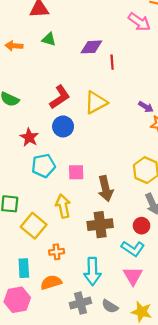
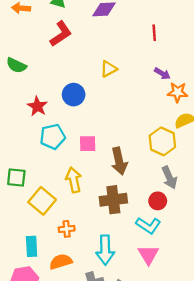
red line: (112, 62) -> (154, 33), moved
red L-shape: (60, 97) -> (61, 34), moved
yellow triangle: (96, 103) -> (109, 69), size x0.7

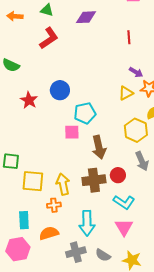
yellow triangle: (109, 69) -> (126, 93), moved
cyan pentagon: (53, 137) -> (85, 113), moved
yellow arrow: (74, 180) -> (63, 184), moved
yellow square: (42, 201) -> (33, 181), turned -35
red circle: (158, 201) -> (118, 175), moved

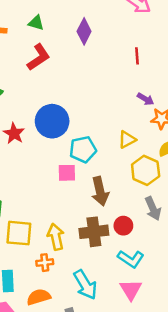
purple diamond: (86, 17) -> (84, 31), turned -60
blue circle: (60, 90) -> (52, 121), size x1.4
yellow triangle: (126, 93) -> (127, 140), moved
cyan arrow: (87, 223) -> (85, 285), turned -30

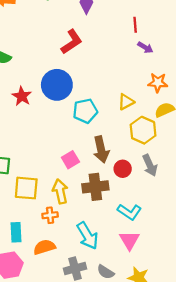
red L-shape: (39, 57) -> (72, 42), moved
purple arrow: (146, 99) -> (145, 47), moved
pink square: (67, 173) -> (70, 160), moved, turned -30
red circle: (123, 226) -> (123, 169), moved

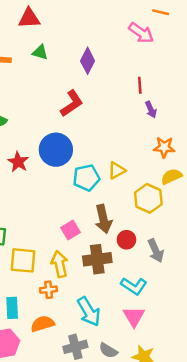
purple arrow: (145, 47) -> (151, 110), turned 35
yellow triangle: (126, 102) -> (117, 170), moved
gray arrow: (150, 165) -> (156, 251), moved

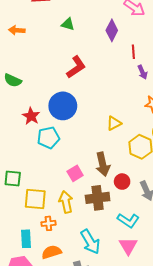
green triangle: (40, 52) -> (68, 24), moved
purple diamond: (88, 61) -> (112, 30), moved
cyan pentagon: (86, 178) -> (48, 138), moved
orange cross: (49, 290) -> (48, 223), moved

